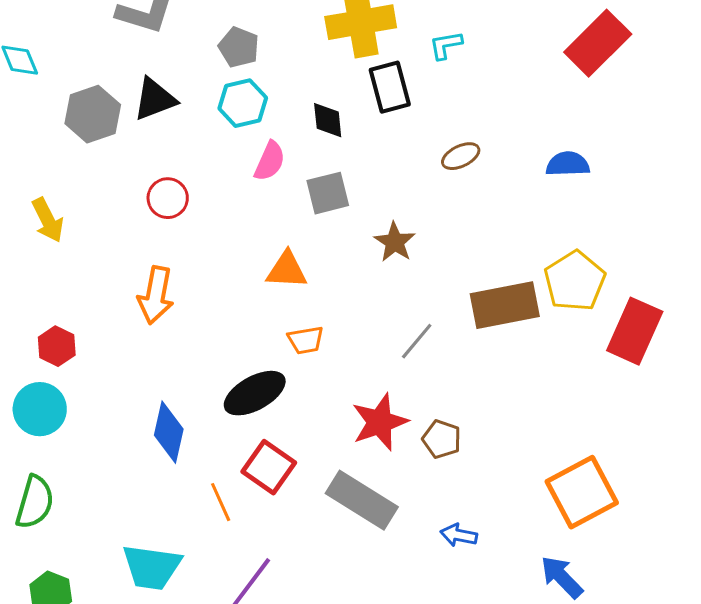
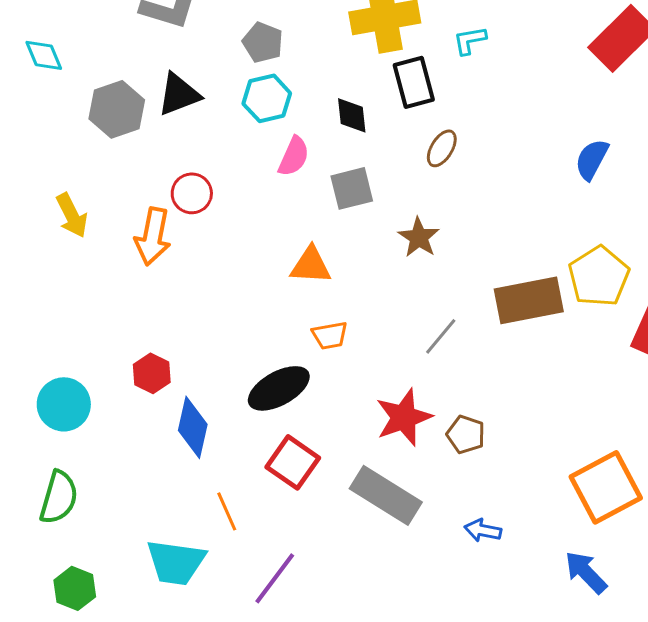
brown ellipse: (461, 156) -> (442, 148), moved, turned -33
blue semicircle: (568, 164) -> (592, 159), turned -60
orange arrow: (156, 295) -> (153, 236), moved
red hexagon: (57, 346) -> (152, 373), moved
orange line: (221, 502) -> (227, 511), moved

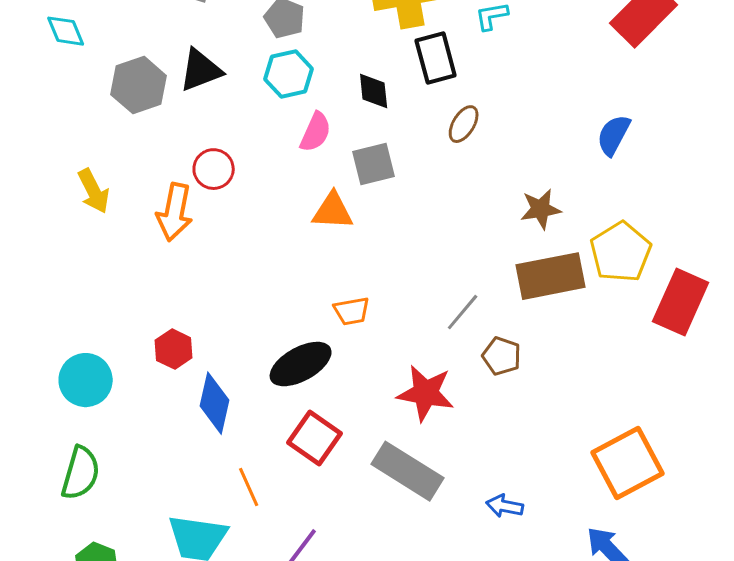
brown star: (419, 237) -> (541, 209), moved, turned 30
orange triangle: (311, 265) -> (333, 211), moved
red star: (404, 417) -> (426, 393), turned 30
brown pentagon: (466, 434) -> (502, 356), moved

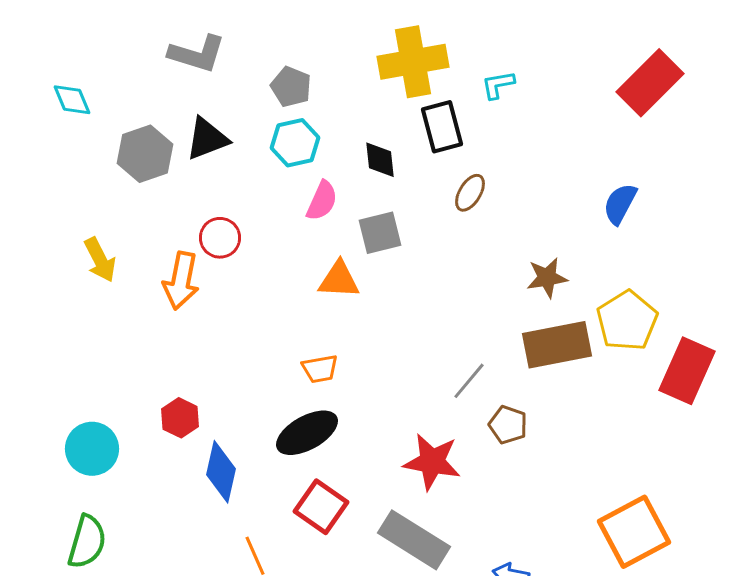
orange trapezoid: (352, 311) -> (320, 369), moved

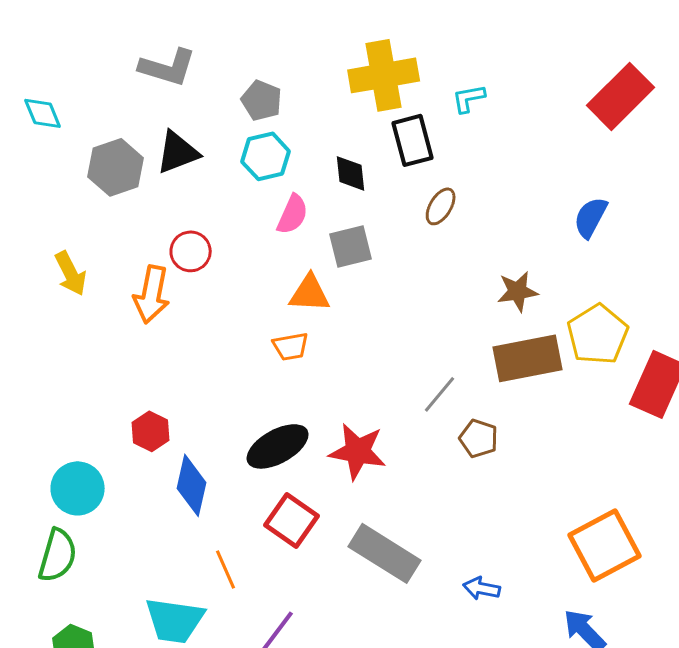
orange trapezoid: (320, 369) -> (291, 346), moved
cyan circle: (92, 449) -> (78, 488), moved
red star: (432, 462) -> (358, 451), moved

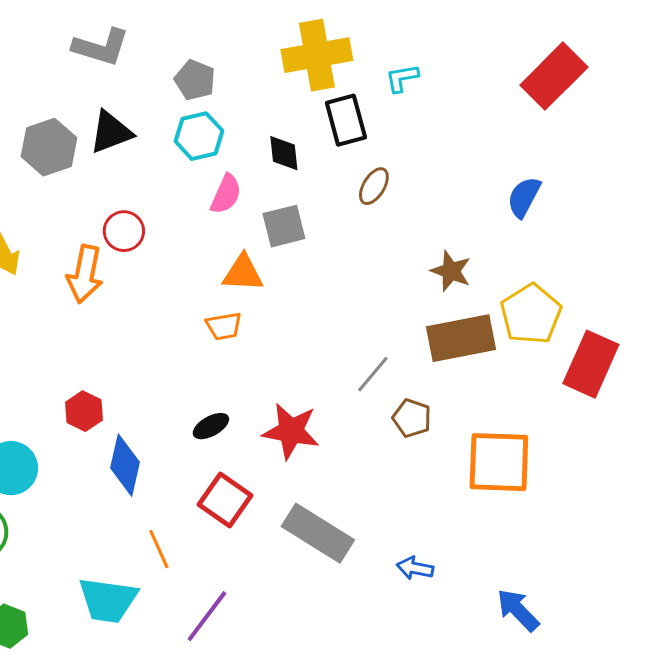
brown star: (518, 291) -> (451, 271), turned 30
black ellipse: (278, 446) -> (211, 426), size x0.6
orange square: (605, 545) -> (499, 462), moved, turned 30

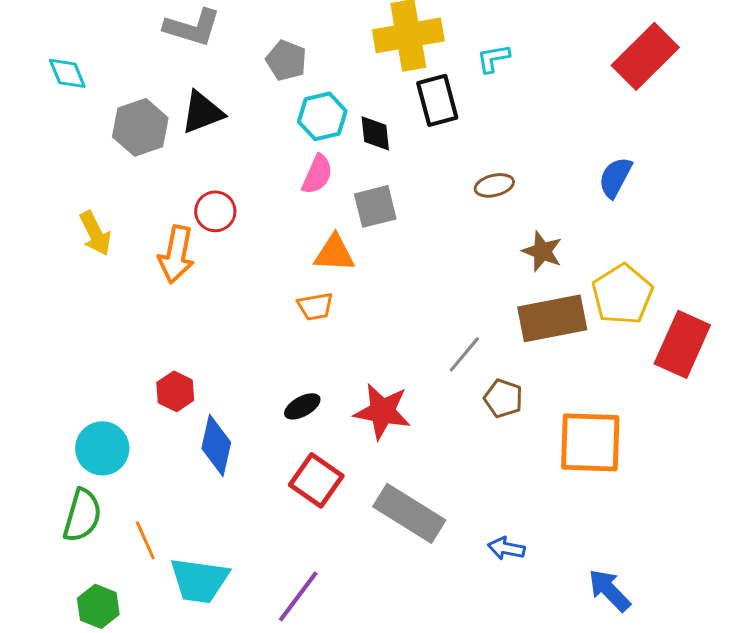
cyan hexagon: (199, 136) -> (322, 116), moved
brown ellipse: (374, 186) -> (494, 185), moved, turned 45
orange line: (159, 549) -> (145, 540), moved

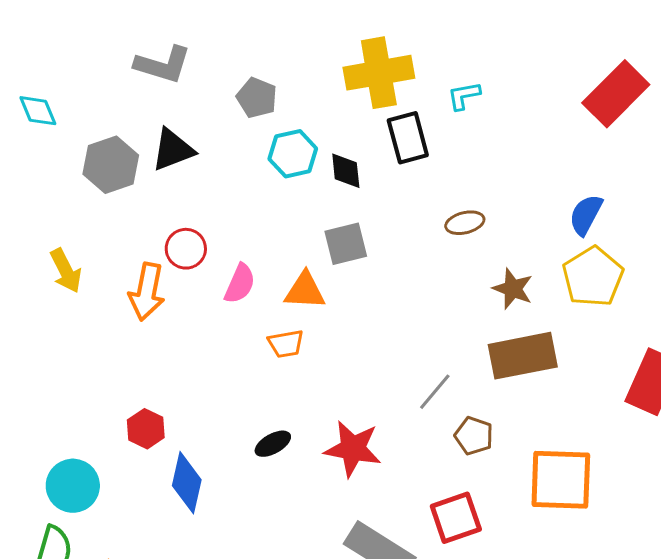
pink semicircle: (317, 174) -> (240, 284), moved
yellow pentagon: (622, 294) -> (593, 277), moved
red square: (316, 480) -> (456, 518), moved, turned 36

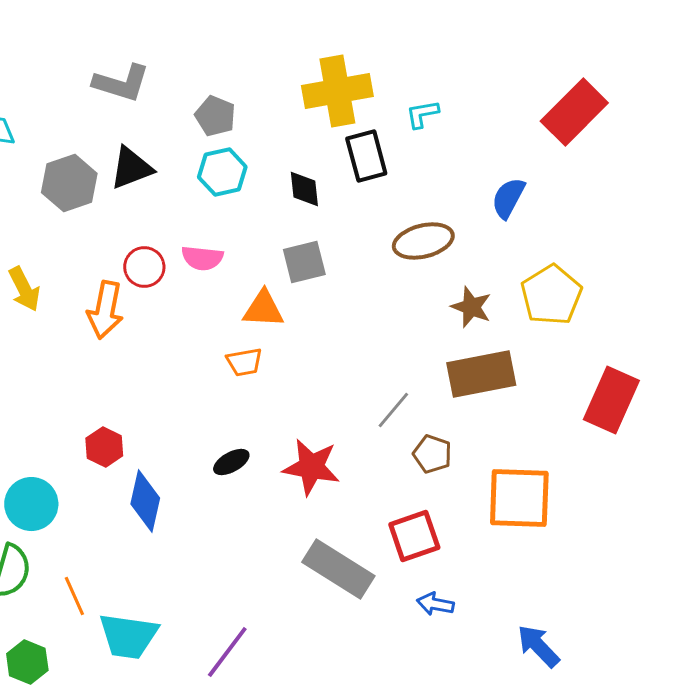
cyan hexagon: (293, 154) -> (222, 172), moved
blue semicircle: (586, 215) -> (508, 198), moved
brown ellipse: (465, 223) -> (423, 241), size x1.5
pink semicircle: (240, 284) -> (202, 258), moved, turned 72

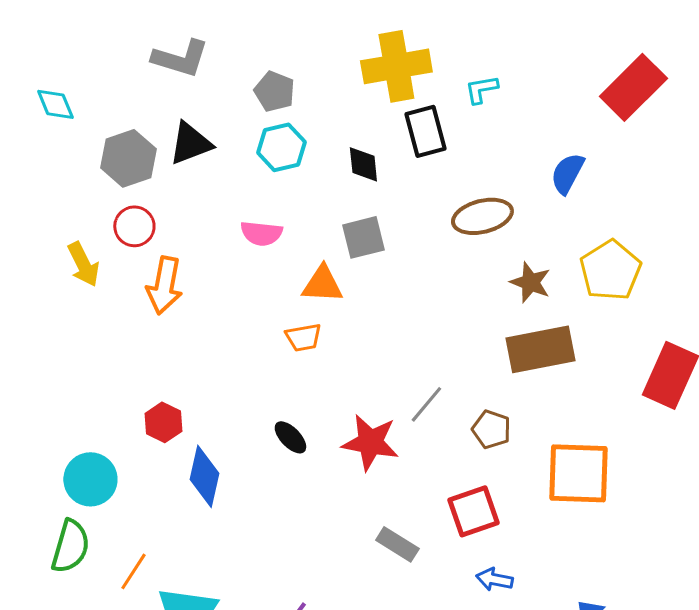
red circle: (144, 267) -> (134, 226), moved
gray line: (393, 410) -> (426, 404), moved
black ellipse: (231, 462) -> (290, 437), turned 75
gray rectangle: (338, 569) -> (397, 544), size x0.6
orange line: (74, 596) -> (133, 571), turned 57

